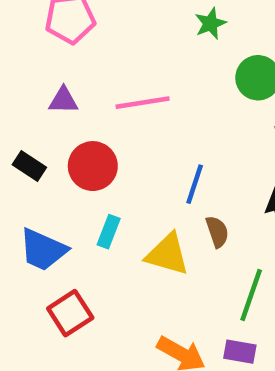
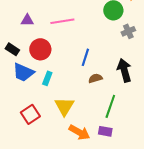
brown semicircle: (217, 232) -> (95, 78), turned -88
blue trapezoid: (43, 250) -> (23, 72), moved
yellow triangle: (167, 254) -> (64, 106), moved, turned 45

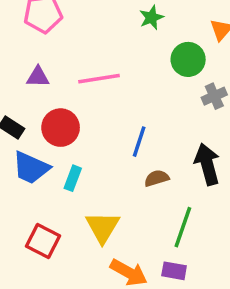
red square: (30, 114) -> (43, 241), turned -30

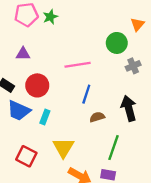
green star: (151, 18) -> (50, 17), moved
pink line: (99, 79) -> (78, 65), moved

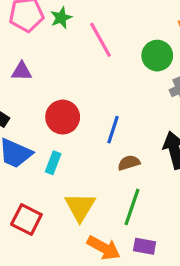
pink line: (78, 65) -> (100, 40), moved, turned 70
red circle: (37, 85) -> (63, 117), moved
green line: (114, 148) -> (132, 207), moved

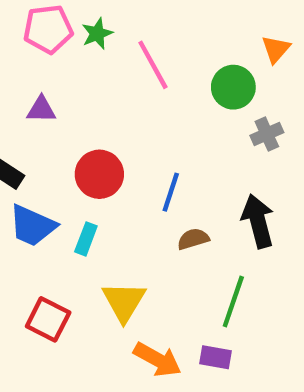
green line: (132, 207) -> (233, 301), moved

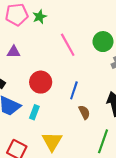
pink line: (153, 65) -> (68, 45), moved
brown semicircle: (193, 239) -> (84, 112), turned 80

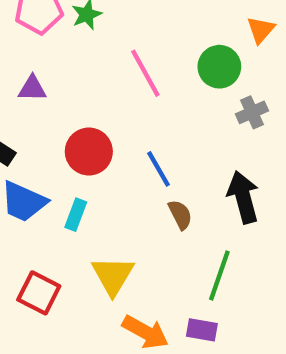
blue line: (74, 90) -> (158, 169), turned -48

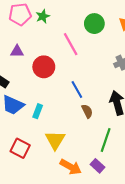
green circle: (219, 67) -> (94, 24), moved
red circle: (89, 152) -> (44, 67), moved
purple rectangle: (202, 330) -> (97, 166), turned 32

